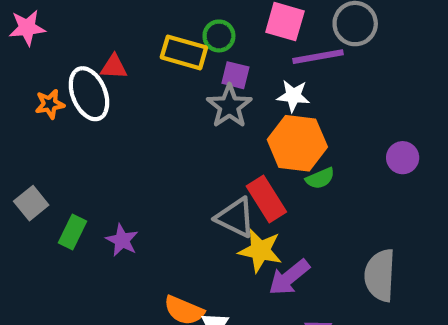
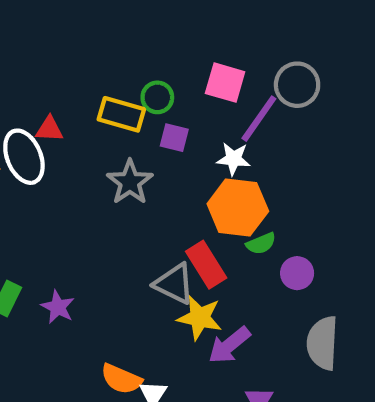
purple line: (318, 57) -> (259, 119), turned -45
gray star: (229, 106) -> (130, 182), moved
purple circle: (403, 158) -> (297, 273), moved

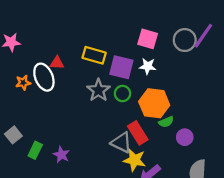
green circle: (157, 97) -> (123, 93), moved
purple line: (259, 119) -> (203, 36), moved
purple square: (174, 138) -> (121, 67), size x1.6
white star: (234, 159) -> (148, 66), moved

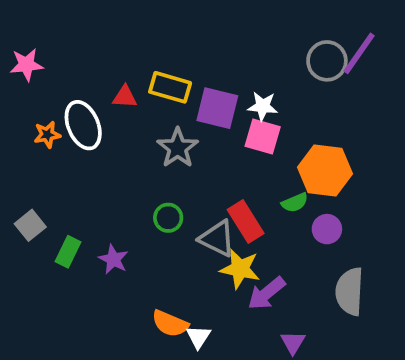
pink square: (148, 39) -> (263, 136), moved
red triangle: (57, 63) -> (125, 97), moved
green circle: (123, 93) -> (168, 218), moved
orange hexagon: (154, 103) -> (325, 170), moved

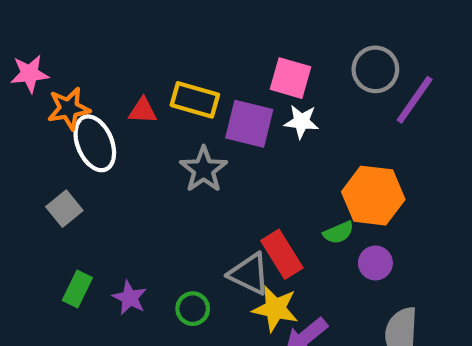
purple line: (359, 53) -> (415, 100), moved
orange star: (47, 135) -> (69, 109), moved, size x1.4
pink square: (263, 136) -> (291, 78), moved
green circle: (168, 218) -> (193, 309), moved
gray square: (30, 225) -> (64, 209), moved

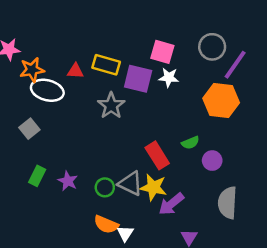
white ellipse: (95, 143) -> (47, 90), turned -52
orange hexagon: (373, 196) -> (221, 100), moved
gray triangle: (249, 274) -> (130, 184), moved

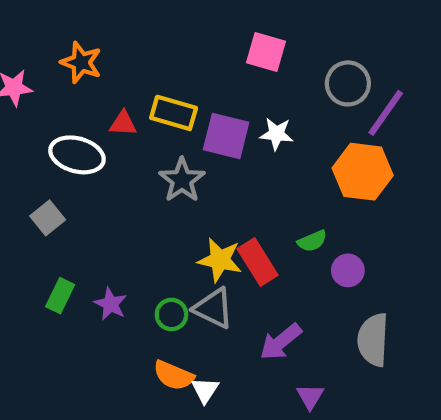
pink square: (162, 52) -> (266, 52), moved
orange star: (32, 70) -> (81, 62), moved, turned 30
yellow star: (153, 187) -> (220, 260), moved

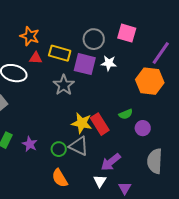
pink square: (266, 52) -> (127, 33), moved
orange star: (81, 62) -> (30, 36), moved
gray circle: (348, 83) -> (94, 39), moved
orange semicircle: (174, 375) -> (60, 178), turned 36
white triangle: (205, 390) -> (100, 181), moved

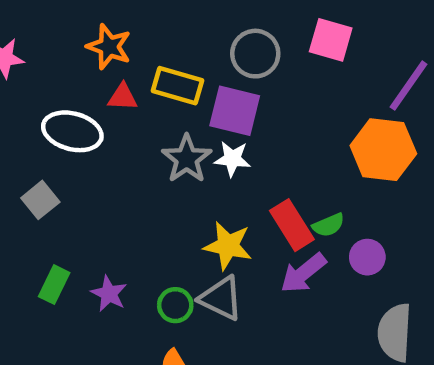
white star: (109, 63) -> (232, 159), moved
red rectangle: (100, 124) -> (292, 225), moved
purple arrow: (111, 162) -> (303, 273), moved

